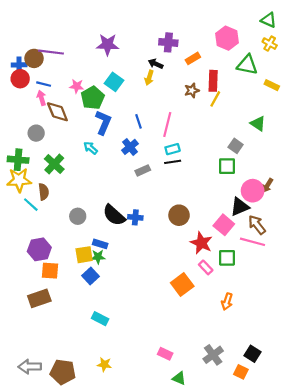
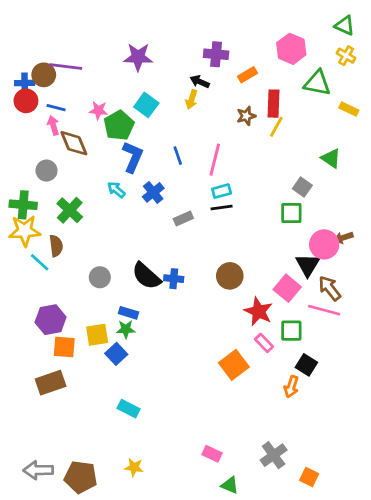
blue cross: (130, 147) -> (153, 192), moved
brown arrow: (268, 185) -> (343, 238), turned 40
black triangle: (240, 207) -> (308, 265), turned -36
yellow square: (84, 255) -> (97, 335), moved
black square: (253, 354) -> (306, 365), moved

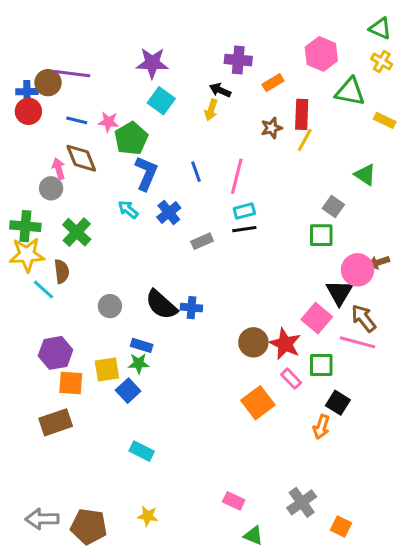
cyan square: (146, 105) -> (161, 101), moved
blue line: (56, 108) -> (77, 120), moved
pink arrow: (53, 125) -> (59, 169), moved
brown circle: (230, 276) -> (253, 342), moved

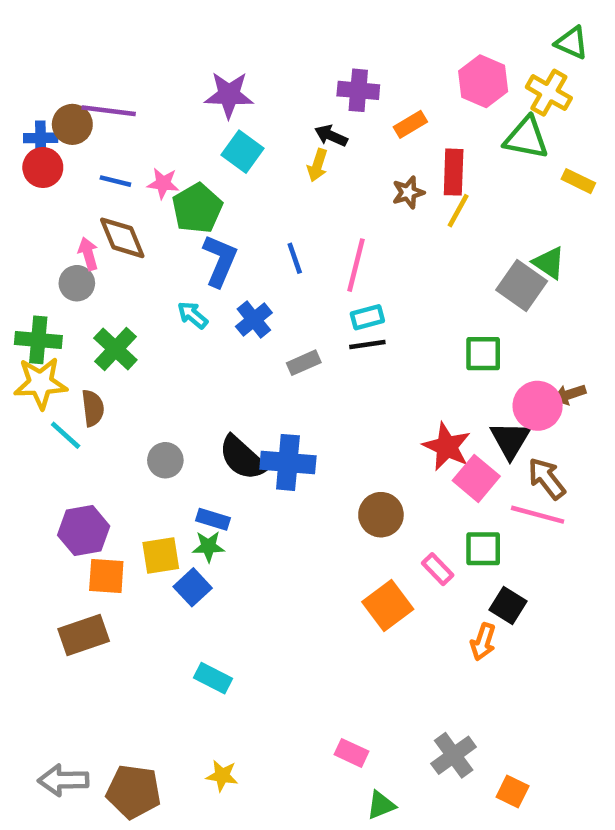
yellow cross: (382, 62) -> (549, 93), moved, size x1.4
gray square: (333, 206) -> (522, 285), moved, size x1.5
blue cross: (191, 308) -> (288, 462), size x1.6
red star: (285, 344) -> (447, 447), moved
green triangle: (253, 536) -> (381, 805), turned -45

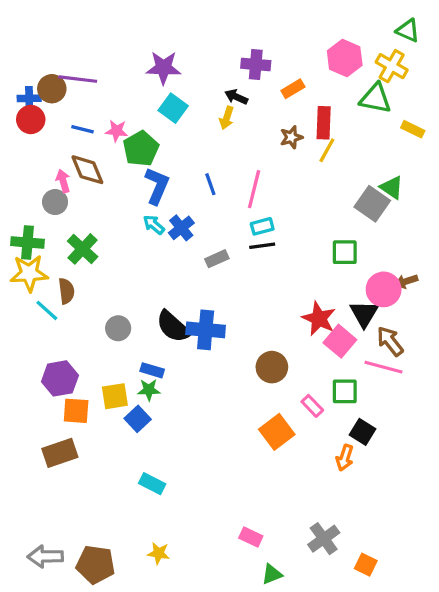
cyan arrow: (193, 315) -> (154, 225), moved

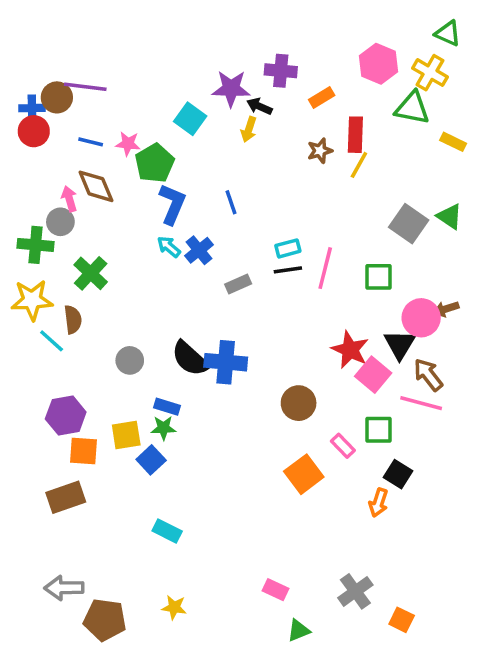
purple star: (163, 68) -> (231, 89), moved
green triangle: (392, 187) -> (450, 216), moved
pink line: (254, 189) -> (325, 268), moved
green cross: (28, 242) -> (36, 245), moved
gray arrow: (45, 556) -> (64, 588), moved

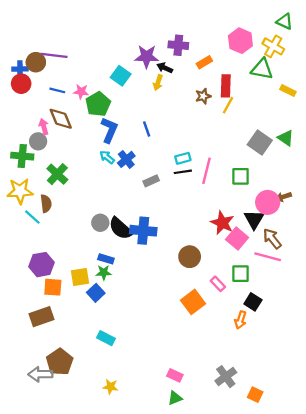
gray circle: (130, 360) -> (100, 223), moved
brown pentagon: (105, 620) -> (60, 362), moved, turned 30
green triangle: (299, 631) -> (175, 398), moved

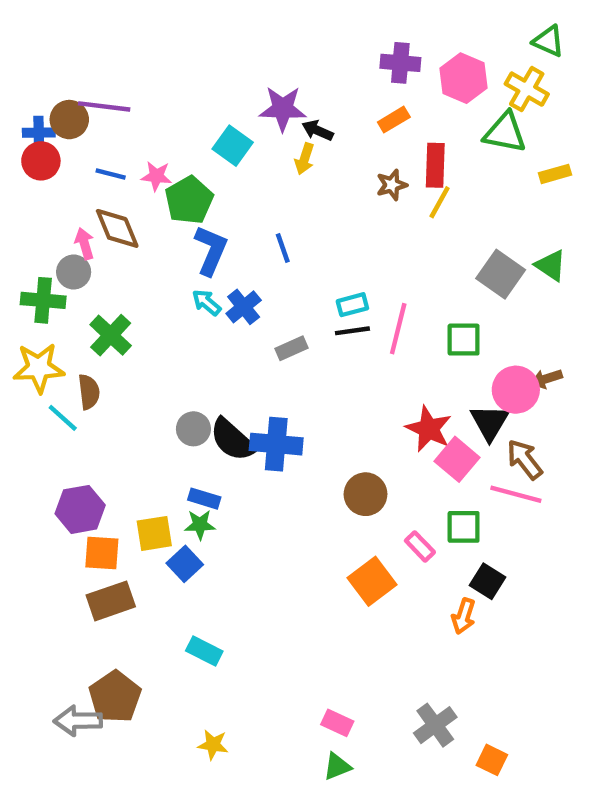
purple cross: (178, 45) -> (400, 63), moved
yellow rectangle: (288, 90) -> (555, 174), turned -42
brown rectangle: (41, 317) -> (111, 601), moved

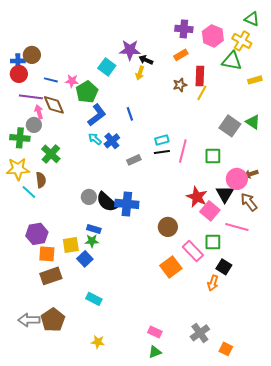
purple line: (104, 106) -> (31, 97), moved
blue L-shape: (211, 250) -> (97, 115), turned 30
brown arrow: (525, 459) -> (249, 202), moved
pink rectangle: (420, 546) -> (193, 251), size x1.5
gray arrow: (78, 721) -> (29, 320), moved

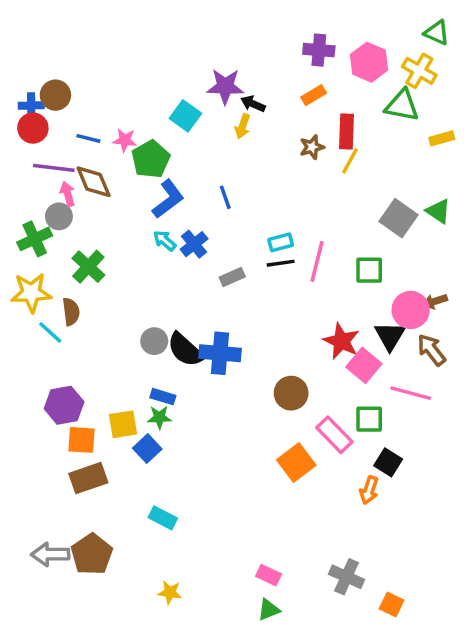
green cross: (20, 138) -> (35, 239), turned -30
gray cross: (200, 333) -> (347, 577), turned -30

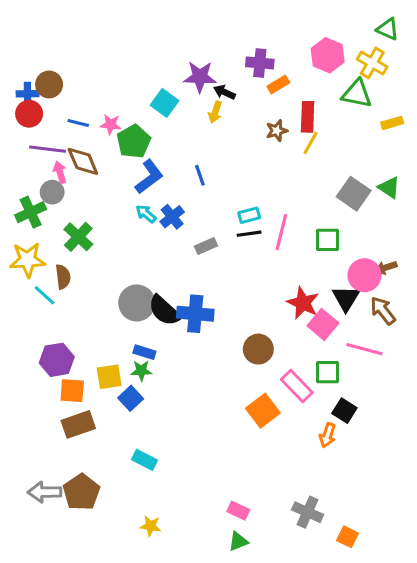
purple cross: (319, 50) -> (260, 63), moved
gray circle: (154, 341) -> (137, 303), size x1.5

